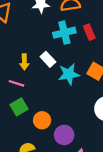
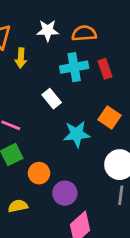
yellow arrow: (24, 62) -> (21, 58), moved
cyan star: (69, 74) -> (77, 134), moved

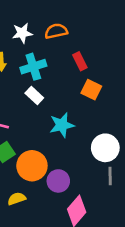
cyan cross: (74, 67) -> (33, 67), moved
orange square: (110, 118) -> (91, 90), moved
orange circle: (39, 173) -> (32, 166), size x1.5

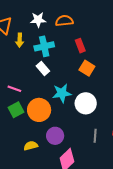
white circle: (105, 148) -> (86, 103), moved
orange circle: (32, 166) -> (39, 110), moved
yellow semicircle: (17, 199) -> (31, 146), moved

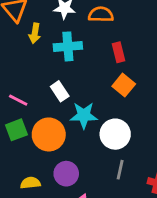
white rectangle: (43, 69) -> (60, 91), moved
gray line: (95, 136) -> (120, 170), moved

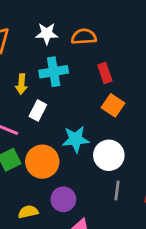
yellow arrow: (35, 33) -> (21, 84), moved
white rectangle: (60, 91) -> (38, 111), moved, turned 66

